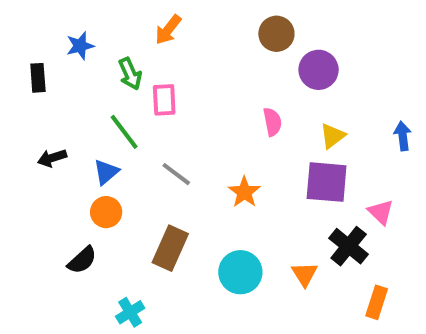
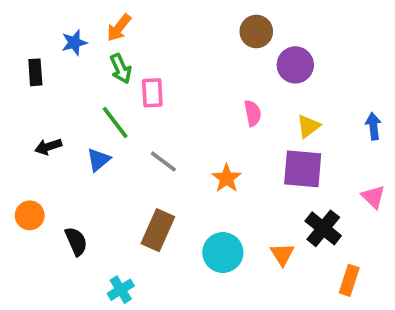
orange arrow: (168, 30) -> (119, 28), moved
orange circle: (106, 212) -> (30, 215), moved
pink triangle: (381, 212) -> (373, 197), moved
black semicircle: (82, 260) -> (76, 241), turned -72

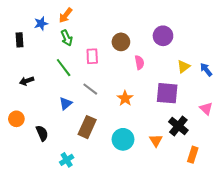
brown circle: (256, 31) -> (121, 42), moved
pink rectangle: (152, 93) -> (92, 56), moved
yellow triangle: (308, 126) -> (183, 67), moved
blue arrow: (373, 126) -> (206, 70), turned -32
blue triangle: (98, 160) -> (66, 103), moved

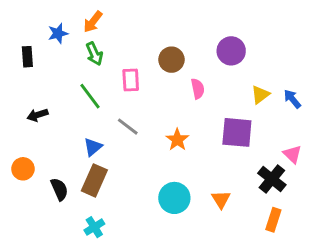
black cross: (178, 126) -> (272, 179), moved
brown rectangle: (87, 127) -> (94, 180), moved

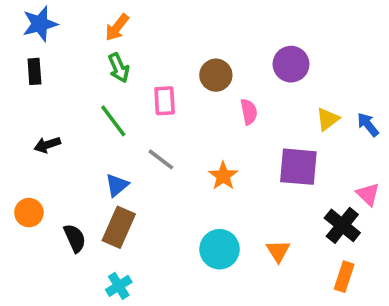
blue star: (58, 33) -> (40, 24), moved, size x1.4

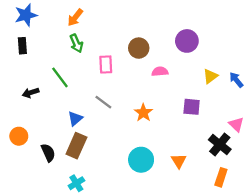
pink semicircle: (249, 112) -> (160, 72), turned -84
green line: (113, 121) -> (60, 77), moved
purple square: (298, 167) -> (192, 107), size x0.7

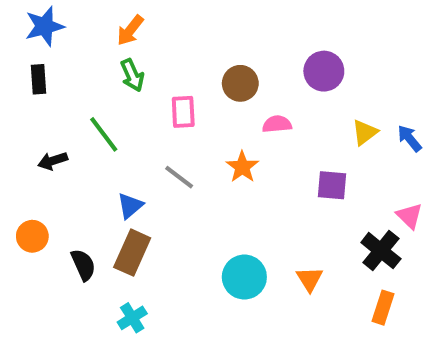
orange star: (143, 113) -> (242, 167), moved

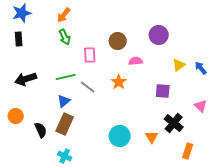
green line: (104, 134) -> (66, 77), moved, turned -66
black arrow: (53, 161) -> (26, 79), size x1.5
black cross: (381, 251) -> (174, 123), moved
cyan cross: (132, 318) -> (65, 156), turned -32

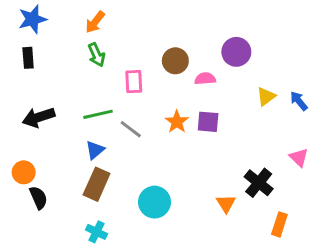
pink semicircle: (136, 61) -> (205, 79), moved
purple square: (163, 91) -> (208, 122), moved
black semicircle: (41, 130) -> (39, 198), moved
cyan circle: (120, 136) -> (155, 202), moved

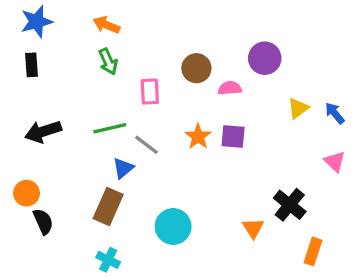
orange arrow: (95, 22) -> (106, 25), turned 75
blue triangle: (95, 150) -> (123, 168), moved
pink triangle: (299, 157) -> (335, 161), moved

